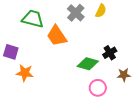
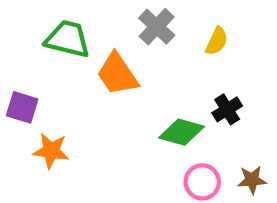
yellow semicircle: (101, 11) -> (217, 41), moved
brown star: (124, 75) -> (252, 180), moved

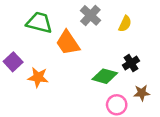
purple square: (22, 107) -> (13, 62), turned 30
orange star: (51, 151) -> (38, 77), moved
brown star: (252, 180) -> (142, 93), moved

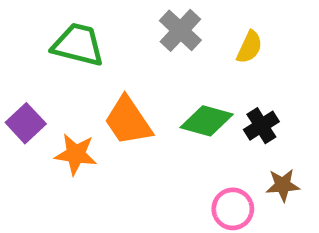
orange trapezoid: (68, 43) -> (128, 121), moved
green diamond: (105, 76) -> (207, 121), moved

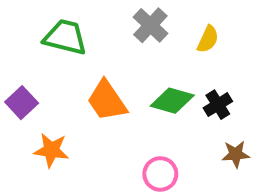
orange star: (76, 154) -> (51, 150), moved
pink circle: (233, 209) -> (160, 174), moved

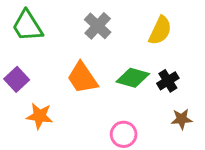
gray cross: (150, 25) -> (98, 26), moved
green trapezoid: (65, 37) -> (27, 26), moved, turned -136
yellow semicircle: (208, 39) -> (160, 30), size x1.4

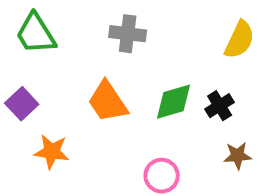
gray cross: (98, 26) -> (128, 34), turned -36
yellow semicircle: (160, 30) -> (240, 40), moved
green diamond: (133, 78) -> (174, 102), turned -32

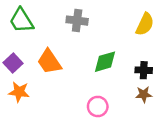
orange trapezoid: (108, 102) -> (49, 62), moved
black cross: (220, 106) -> (144, 70), moved, turned 35
orange star: (52, 152) -> (19, 92), moved

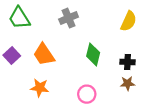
gray cross: (77, 21) -> (69, 18), turned -30
green diamond: (105, 62) -> (93, 54), turned -60
orange star: (19, 92) -> (40, 88), moved

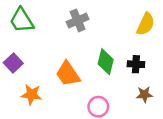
orange trapezoid: (44, 54) -> (68, 74), moved
black cross: (127, 62) -> (136, 64), moved
orange star: (40, 88) -> (31, 95), moved

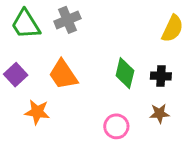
gray cross: (78, 20) -> (67, 20), moved
orange trapezoid: (68, 74) -> (63, 75), moved
brown star: (144, 95) -> (160, 113), moved

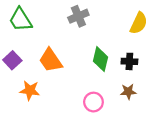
gray cross: (67, 20) -> (78, 16), moved

